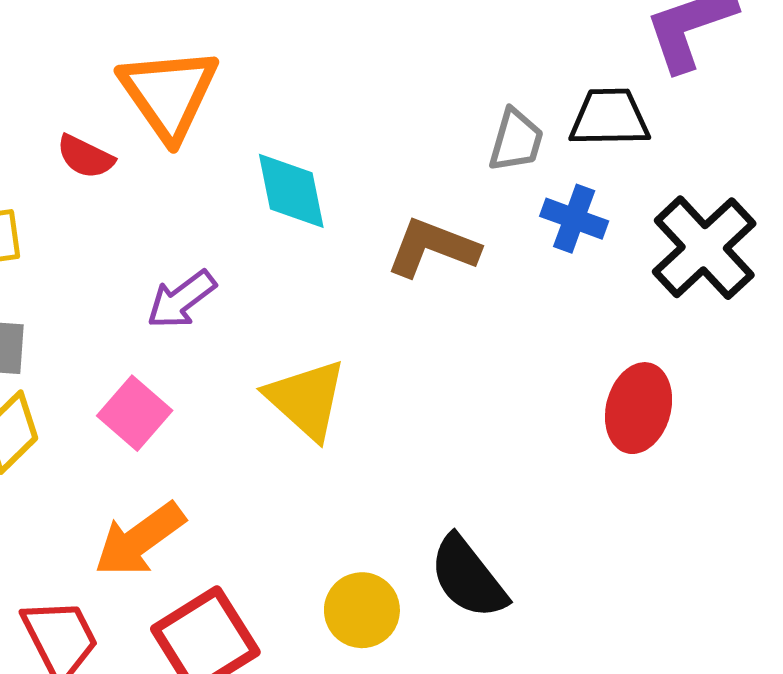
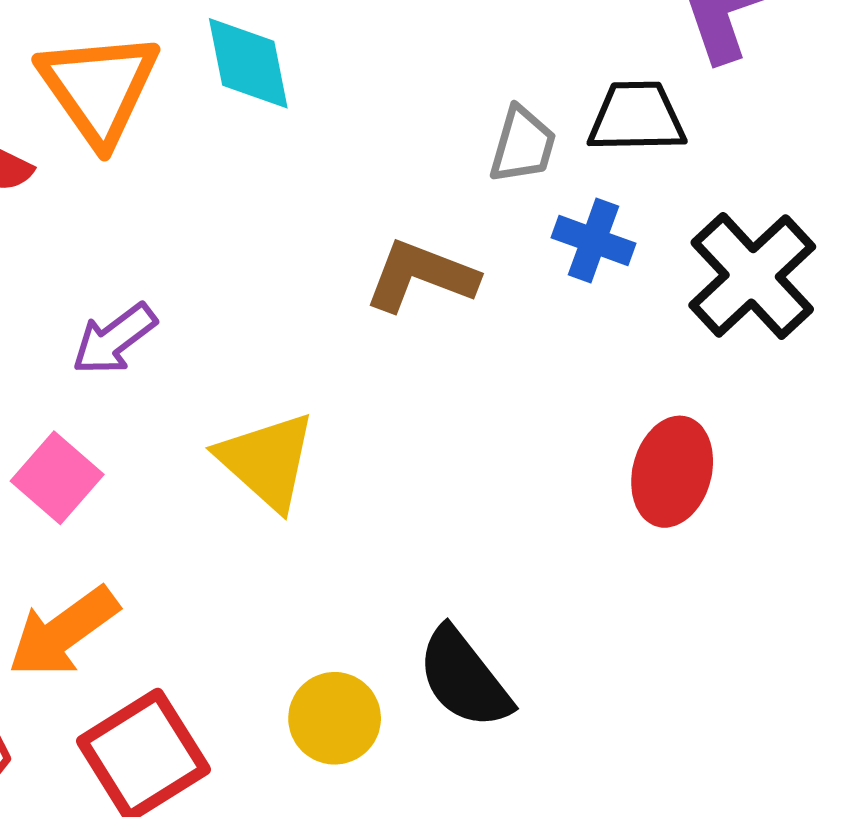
cyan diamond: (291, 191) -> (248, 63), moved

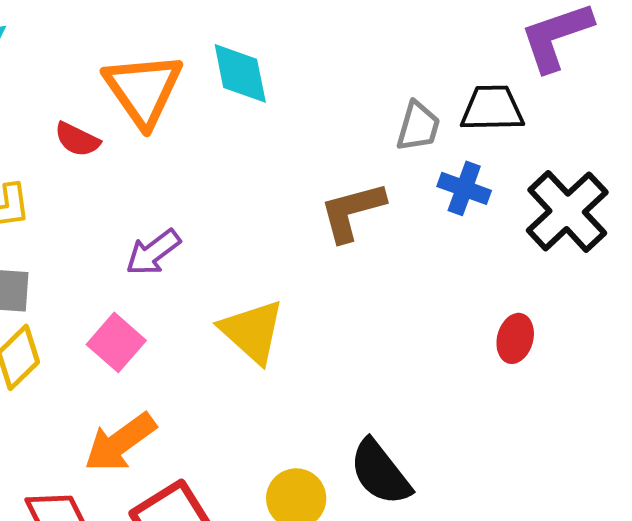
brown L-shape: (421, 276) -> (352, 211), turned -36
red ellipse: (672, 472) -> (515, 338), size x0.7

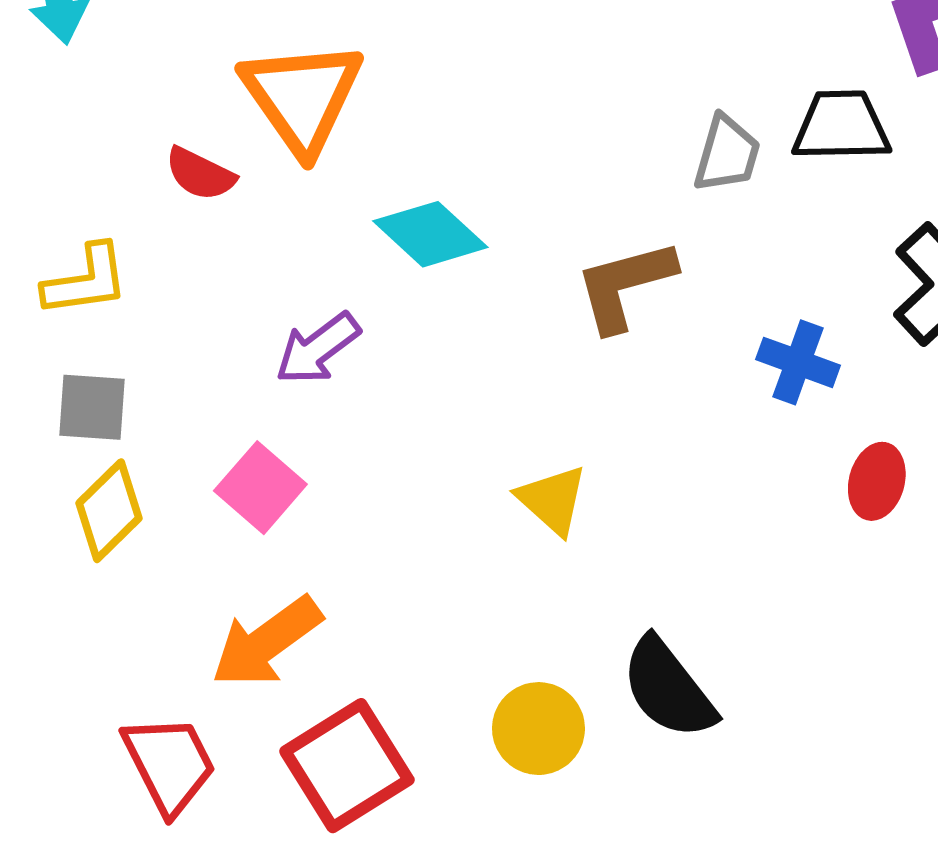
cyan diamond: (240, 73) -> (430, 234), moved, turned -36
blue cross: (464, 188) -> (798, 362), moved
yellow triangle: (252, 331) -> (552, 500), moved, size x0.7

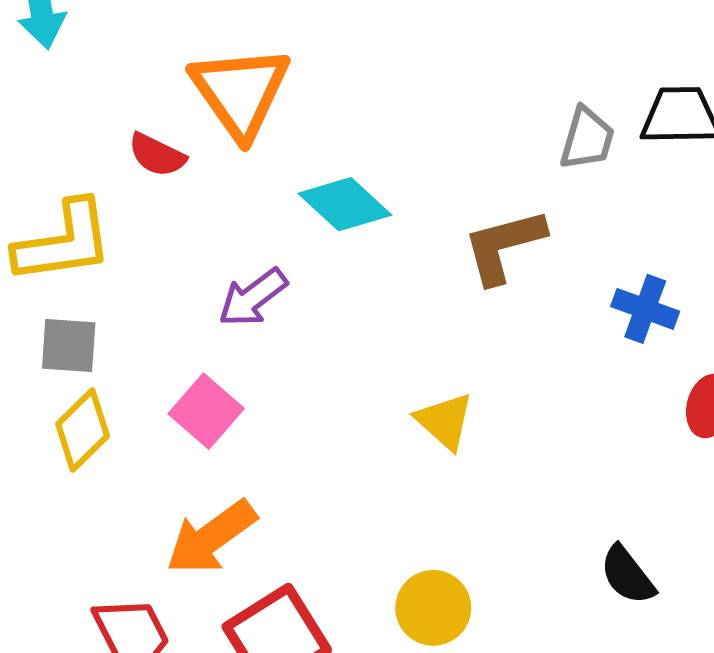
yellow L-shape: (86, 281) -> (64, 242), size x1.4
black semicircle: (668, 688) -> (628, 575), moved, size x0.7

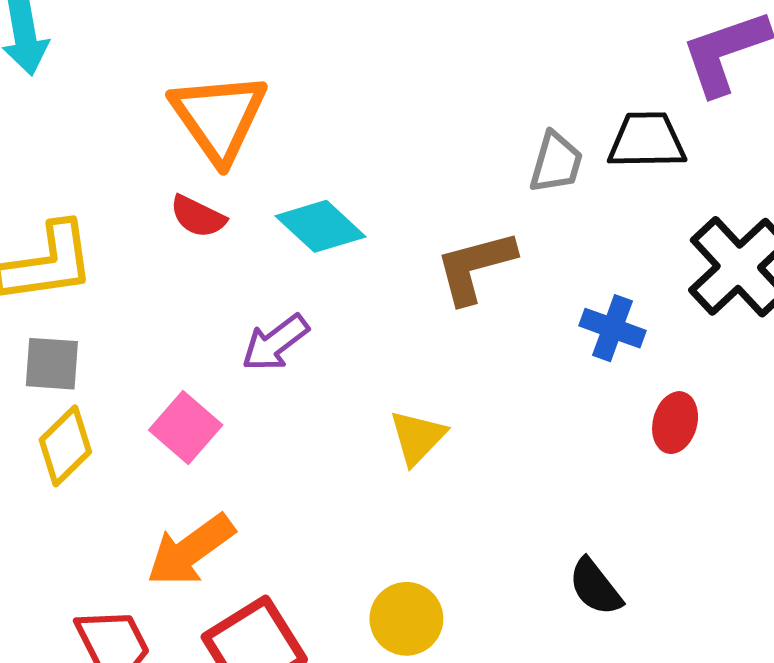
red semicircle: (157, 155) -> (198, 216), moved
purple arrow: (253, 298) -> (275, 343), moved
yellow triangle: (445, 421) -> (417, 437), turned 32

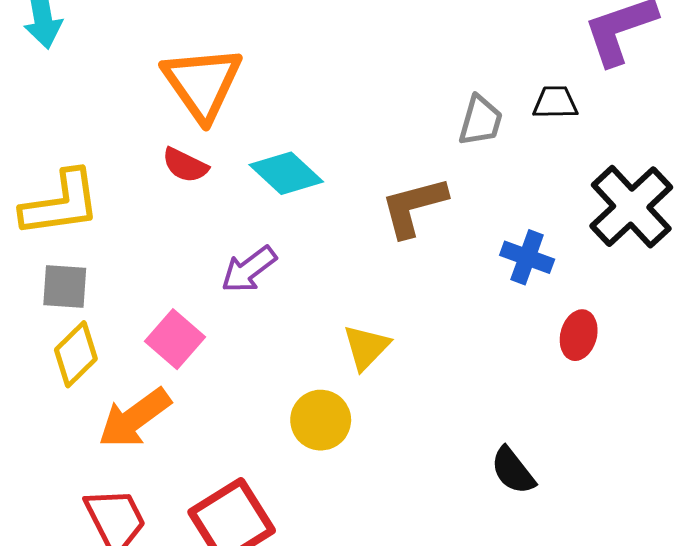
black trapezoid: (647, 140) -> (555, 102), size x0.7
orange arrow: (191, 550) -> (135, 418), moved
yellow circle: (406, 619) -> (321, 420), moved

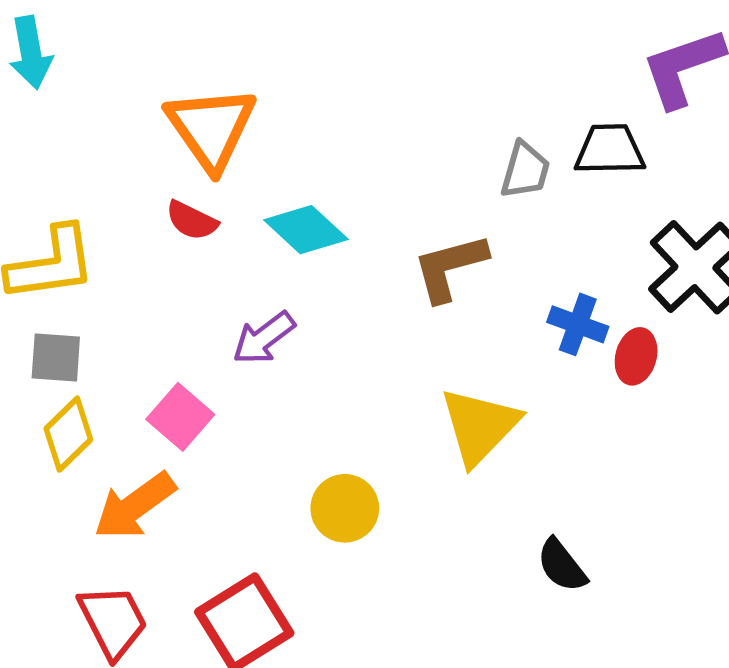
black trapezoid: (555, 102) -> (610, 150), size x1.4
red ellipse: (579, 335) -> (636, 356), moved
yellow triangle: (366, 347) -> (480, 426), moved, size x1.5

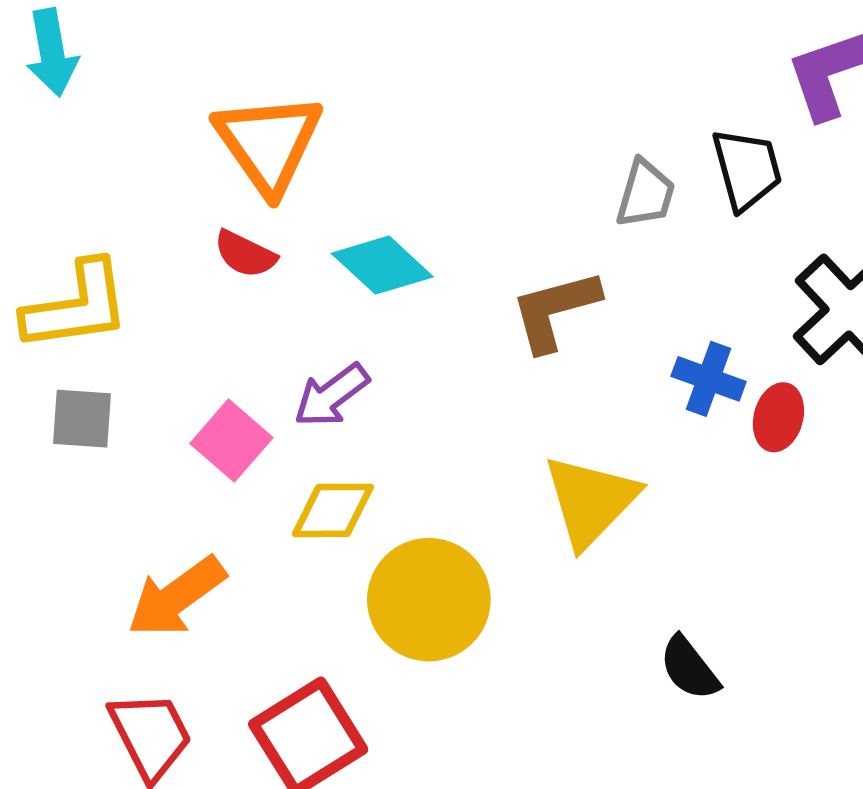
black trapezoid: (610, 150) -> (747, 169), turned 76
pink square: (180, 417) -> (231, 441), moved
yellow diamond: (68, 434) -> (333, 510), moved, turned 44
yellow circle: (345, 508) -> (429, 600), size x1.5

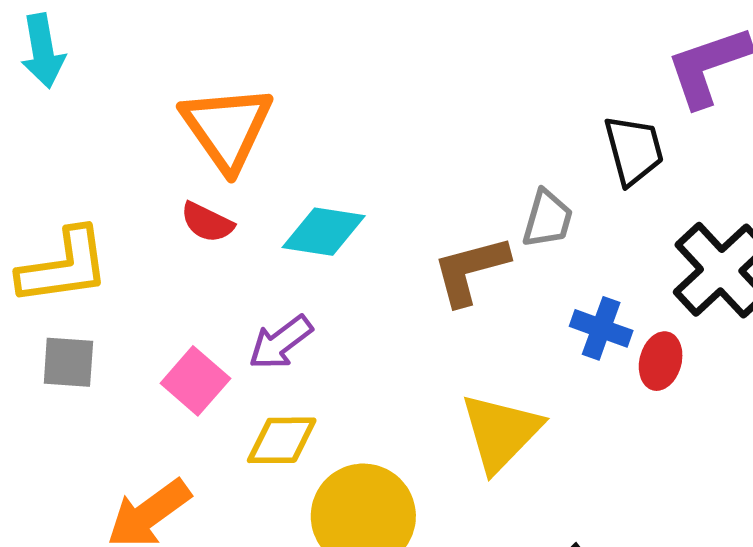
gray trapezoid: (645, 194) -> (547, 219), moved
cyan diamond: (382, 265) -> (324, 232), turned -34

